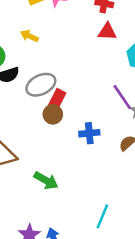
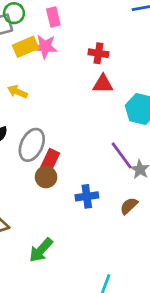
gray ellipse: (41, 85) -> (32, 145), turned -36
green arrow: (46, 180) -> (41, 250), turned 105

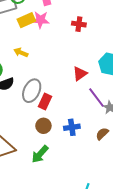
red triangle: (103, 84) -> (80, 74), moved, turned -35
brown circle: (46, 177) -> (43, 126), moved
green arrow: (41, 250) -> (40, 154), moved

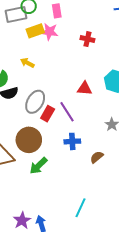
red triangle: (80, 74) -> (85, 88), turned 35
purple line: (96, 98) -> (67, 112), moved
brown circle: (43, 126) -> (29, 140), moved, size x1.6
brown semicircle: (102, 134) -> (97, 157), moved

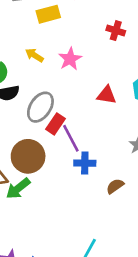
pink star: (49, 32) -> (70, 59), moved, turned 30
purple line: (67, 112) -> (71, 138), moved
green arrow: (38, 166) -> (18, 188), moved

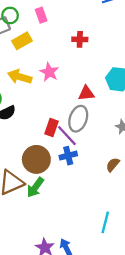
yellow arrow: (34, 55) -> (20, 77), size x1.5
gray ellipse: (40, 107) -> (78, 119), moved
blue cross: (85, 163) -> (68, 156), moved

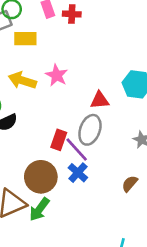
red cross: (80, 39) -> (72, 14), moved
yellow rectangle: (22, 41) -> (25, 39), turned 30
blue cross: (68, 156) -> (78, 173), turned -35

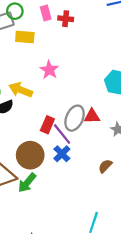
yellow arrow: (22, 80) -> (21, 90), moved
red triangle: (100, 100) -> (92, 116), moved

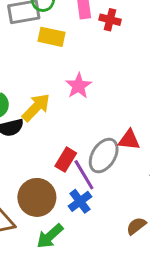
yellow arrow: (21, 90) -> (36, 107), turned 105
red triangle: (92, 116) -> (129, 140), moved
green arrow: (27, 183) -> (50, 236), moved

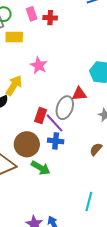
blue cross: (80, 201) -> (56, 141), turned -35
green arrow: (50, 236) -> (41, 168), turned -96

